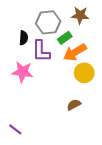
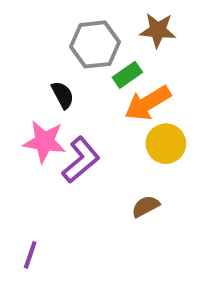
black semicircle: (24, 38) -> (63, 95), moved, turned -32
purple L-shape: (41, 51) -> (81, 160), moved, turned -130
purple line: (15, 129) -> (30, 255), turned 72

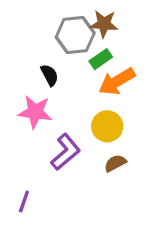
brown star: (158, 30) -> (104, 24), moved
yellow circle: (166, 144) -> (107, 126), moved
purple L-shape: (81, 160) -> (66, 152), moved

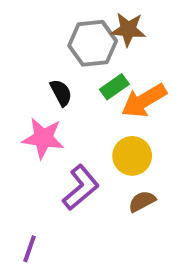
green rectangle: (101, 59) -> (114, 87), moved

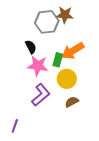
green rectangle: (114, 87) -> (58, 60), moved, turned -40
pink star: (43, 138) -> (38, 66), moved

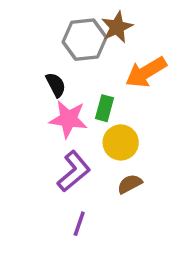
brown star: (65, 15) -> (117, 27), turned -30
orange arrow: (73, 51) -> (146, 72), moved
purple line: (15, 126) -> (79, 224), moved

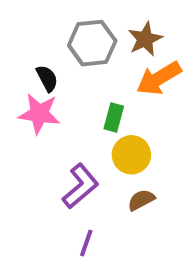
brown star: (117, 27) -> (145, 39), moved
black semicircle: (56, 85) -> (47, 78), moved
pink star: (68, 119) -> (39, 114), moved

